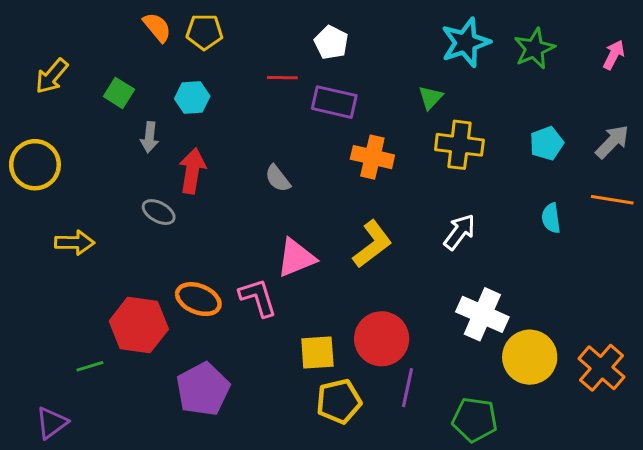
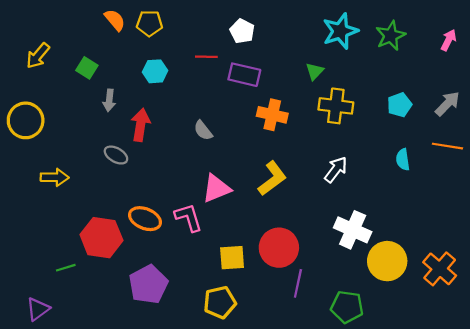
cyan hexagon: (192, 97) -> (155, 71), moved
yellow pentagon: (339, 401) -> (220, 302), moved

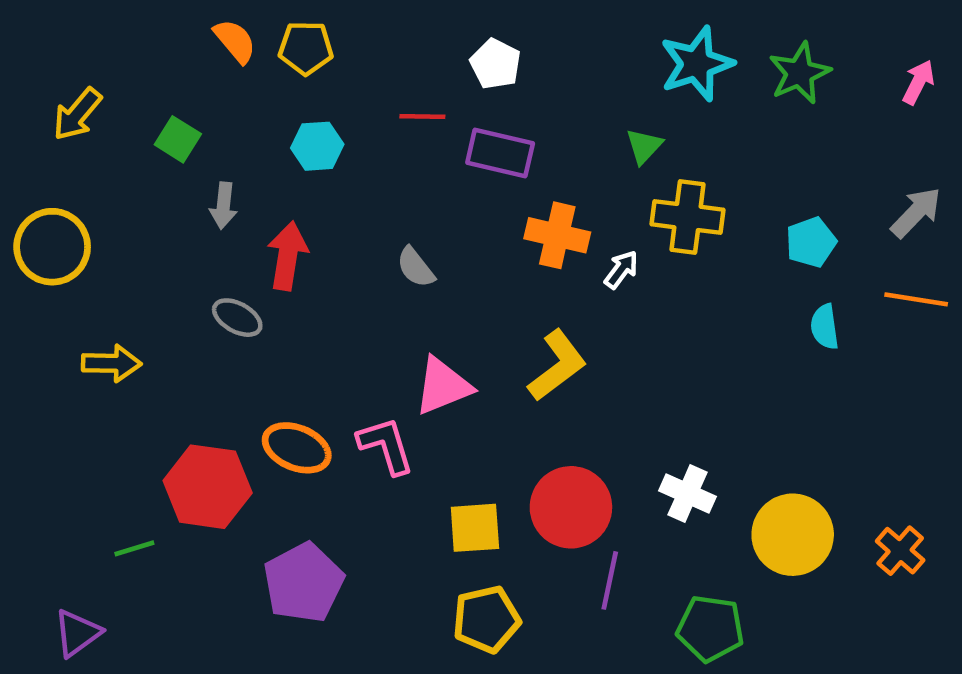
cyan pentagon: (399, 105) -> (811, 242), moved
white arrow: (336, 170) -> (621, 270), moved, size x0.7
white cross: (353, 230) -> (688, 494), moved, size x0.7
orange cross: (440, 269) -> (900, 551), size x0.7
yellow pentagon: (220, 302) -> (486, 619), moved

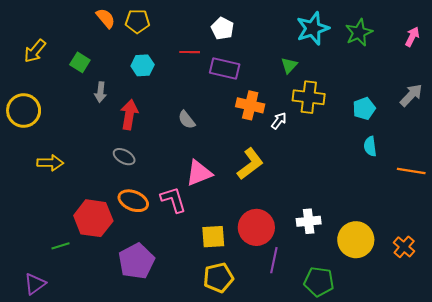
orange line: (916, 299) -> (411, 171), moved
gray ellipse: (237, 318) -> (124, 157), moved
white cross: (688, 494) -> (309, 221), turned -30

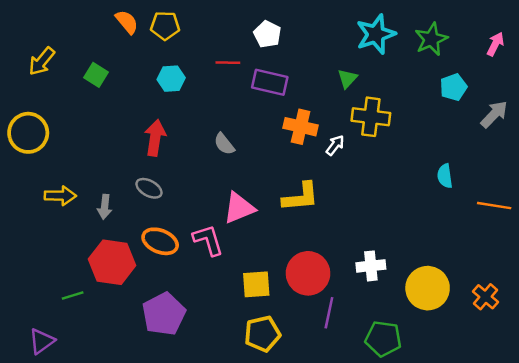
gray arrow: (100, 92) -> (105, 207), moved
cyan pentagon: (364, 108) -> (453, 87), moved
yellow L-shape: (250, 164) -> (301, 197), turned 32

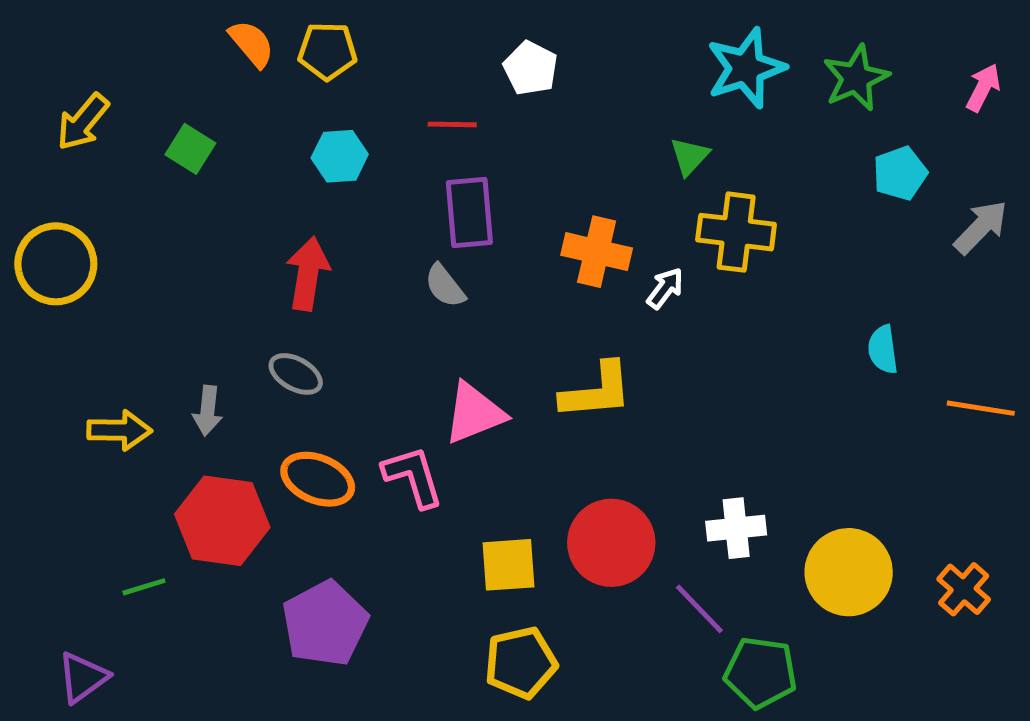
purple rectangle: (270, 82) -> (469, 212), moved, turned 72
yellow arrow: (60, 196) -> (119, 430), moved
purple line: (329, 313) -> (699, 609), moved, turned -56

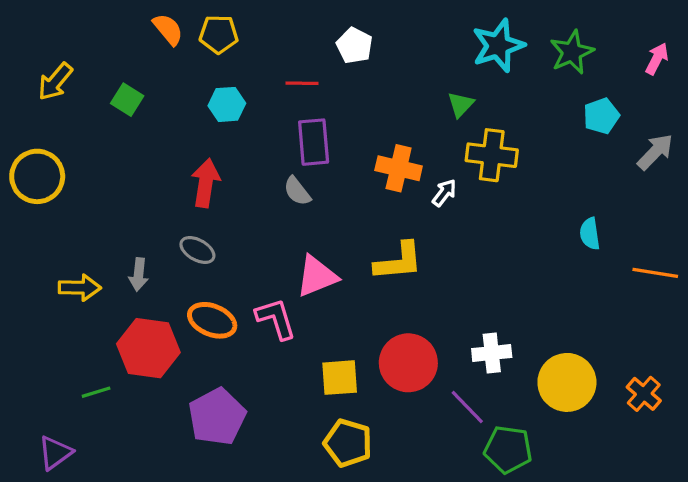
yellow pentagon: (521, 663) -> (348, 443), turned 30

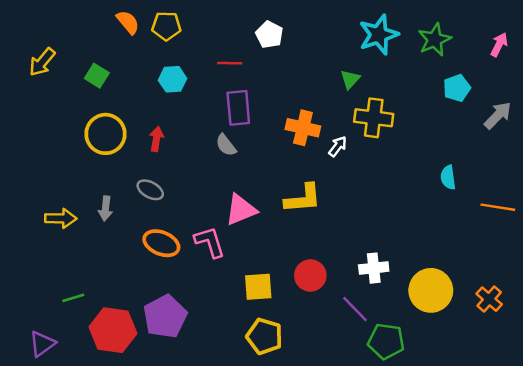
yellow circle: (37, 176) -> (106, 134), moved
red arrow: (206, 183) -> (156, 139), size x0.7
red hexagon: (148, 348) -> (113, 330), moved
red circle: (408, 363) -> (310, 275), size x0.7

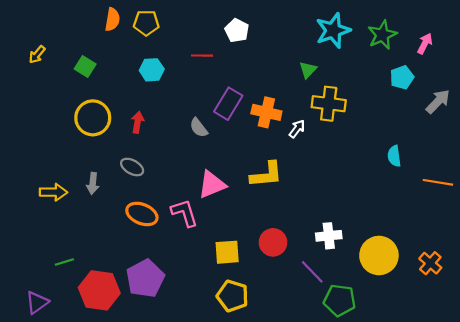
orange semicircle: (128, 22) -> (112, 20), turned 50
pink arrow: (499, 45) -> (425, 44), moved
yellow arrow: (42, 62) -> (37, 54), size x0.7
purple rectangle: (238, 108) -> (228, 104), moved, turned 36

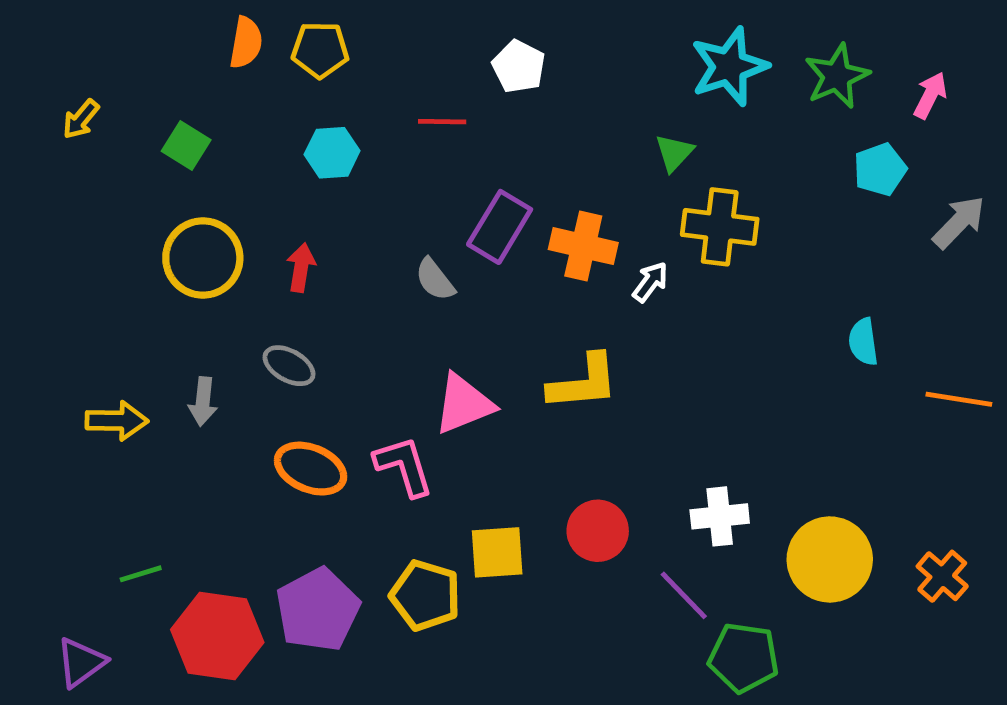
yellow pentagon: (233, 296) -> (425, 595), moved

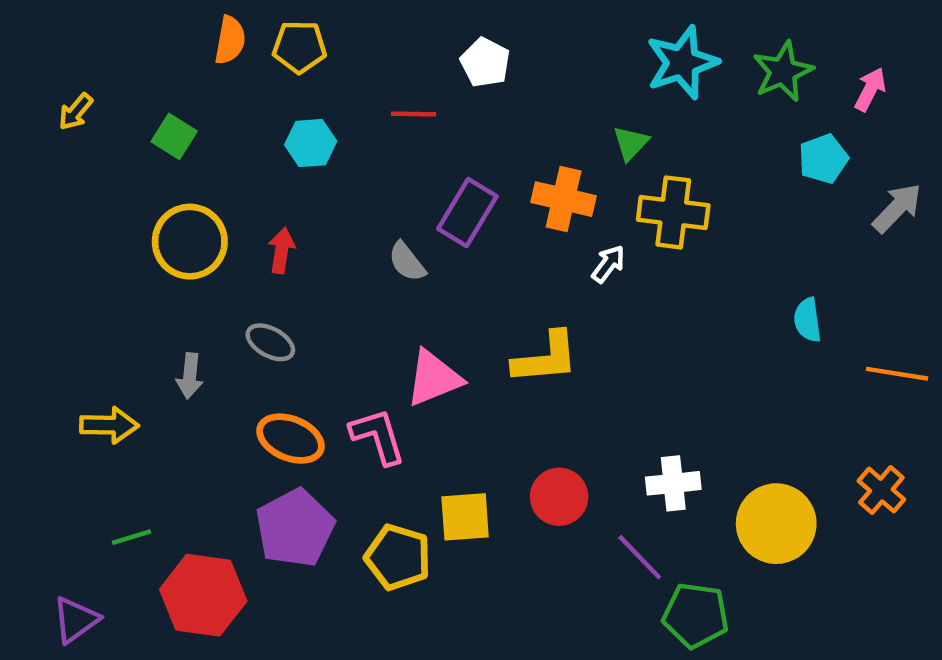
orange cross: (583, 246) -> (564, 199), moved
yellow arrow: (117, 421) -> (109, 425), moved
orange cross: (942, 576) -> (881, 490), moved
purple pentagon: (318, 610) -> (295, 528), moved

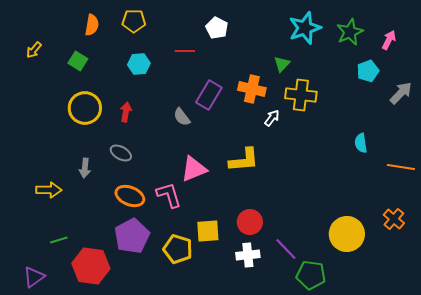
orange semicircle: (230, 40) -> (92, 25), moved
white cross: (673, 483) -> (248, 255), moved

